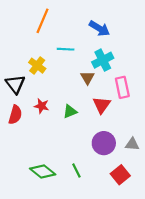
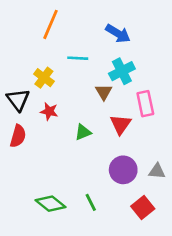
red star: (42, 106) -> (49, 111), moved

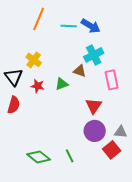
cyan line: (78, 58) -> (69, 26), moved
brown triangle: (104, 92) -> (80, 71), turned -40
red triangle: (121, 124) -> (94, 106), moved
green triangle: (83, 132) -> (62, 84), moved
red square: (143, 208) -> (112, 150), moved

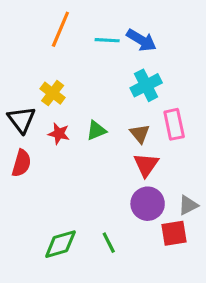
brown triangle: (80, 71) -> (140, 134), moved, turned 32
gray triangle: (121, 132) -> (188, 205), turned -32
red square: (112, 150) -> (174, 233), turned 30
green diamond: (39, 157) -> (60, 244), turned -55

